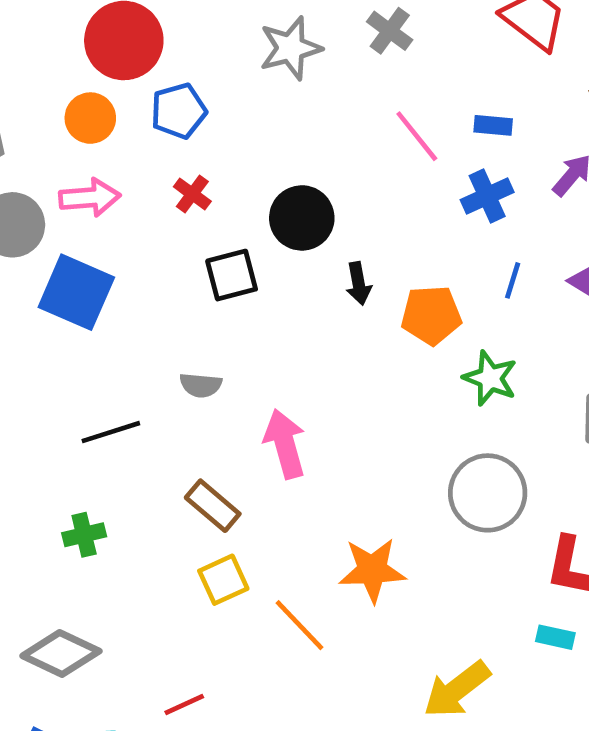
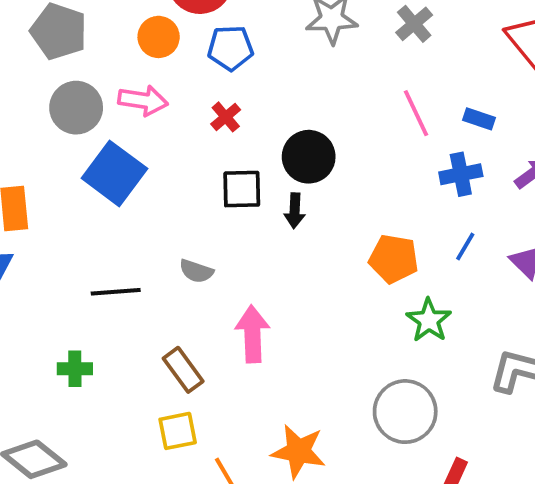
black arrow: (359, 284) -> (295, 211), moved

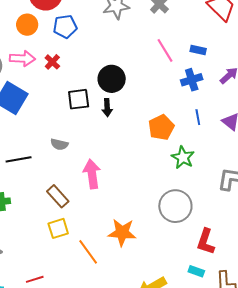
red cross: (226, 117) -> (52, 62), moved
blue line: (465, 247) -> (198, 117), turned -35
orange pentagon: (394, 259) -> (161, 127), turned -30

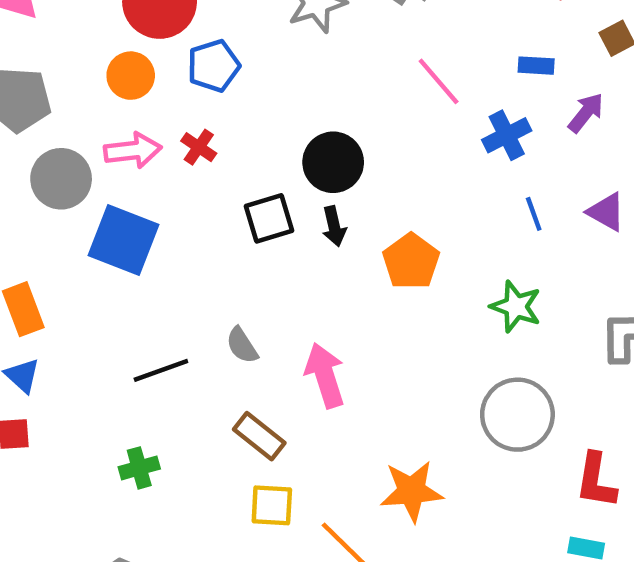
blue rectangle: (198, 50) -> (536, 66), moved
orange pentagon: (161, 127) -> (411, 261), moved
gray semicircle: (59, 144) -> (242, 345), moved, turned 54
yellow square: (58, 228) -> (272, 505), turned 30

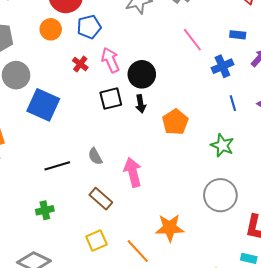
pink arrow: (133, 150) -> (110, 60), moved, turned -110
yellow square: (272, 505) -> (96, 241), moved, turned -30

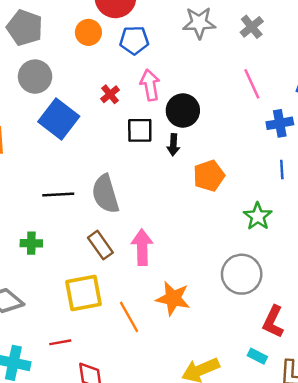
red cross: (80, 64) -> (110, 94), moved
gray semicircle: (95, 156) -> (105, 194), size x1.8
pink arrow: (133, 172) -> (142, 247), moved
yellow square: (96, 241) -> (84, 293), size x1.5

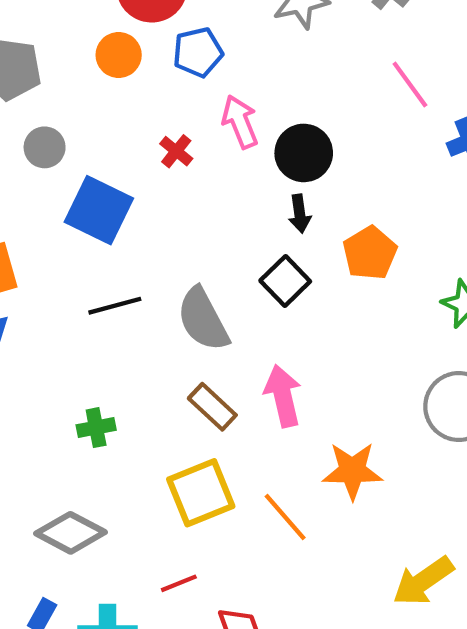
gray circle: (35, 77) -> (45, 147), size x0.7
black square: (140, 130) -> (285, 281), moved, turned -32
black line: (58, 195) -> (115, 306), moved

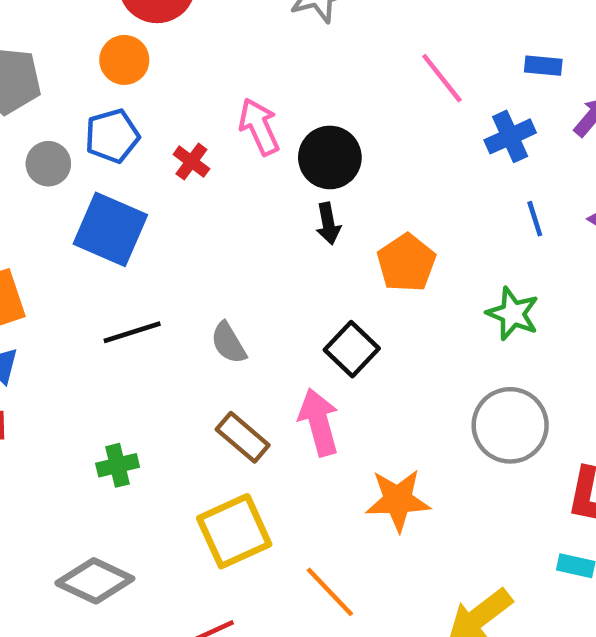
blue pentagon: (198, 52) -> (112, 136), moved
black square: (285, 281) -> (352, 349), moved
gray semicircle: (203, 319) -> (228, 343), size x0.6
orange line: (285, 517) -> (330, 592), moved

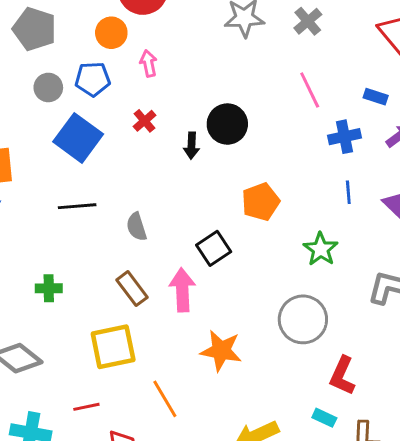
pink arrow: (259, 127) -> (148, 63), moved, size x0.7
red cross: (191, 162) -> (145, 121), moved
black arrow: (328, 224) -> (191, 146), moved

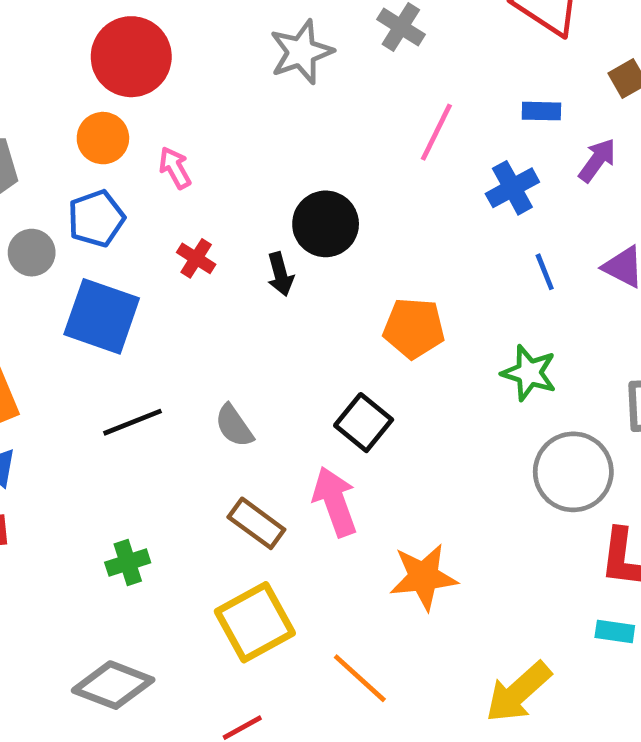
pink line: (310, 90) -> (436, 132), turned 69
orange pentagon: (261, 202) -> (414, 328), turned -30
gray circle: (303, 319) -> (573, 472), moved

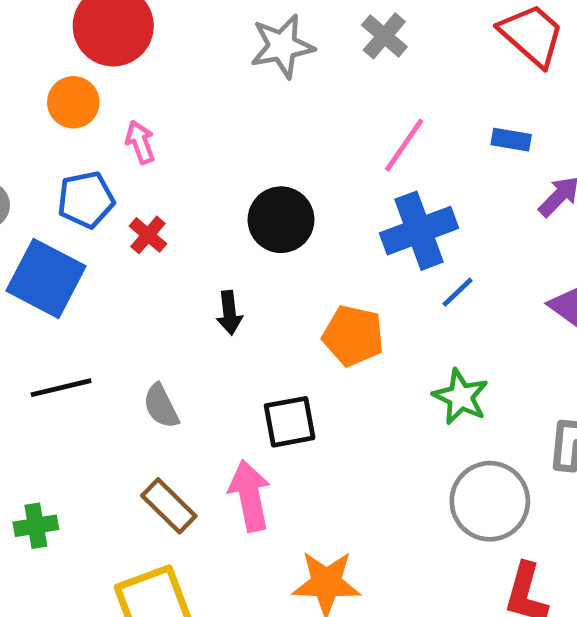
blue cross: (512, 188) -> (419, 231), moved, size x1.4
blue pentagon: (96, 219) -> (86, 200), moved
blue line: (545, 272) -> (457, 292), moved, turned 60
black arrow: (280, 274) -> (229, 313), moved
black square: (364, 423) -> (290, 422), turned 32

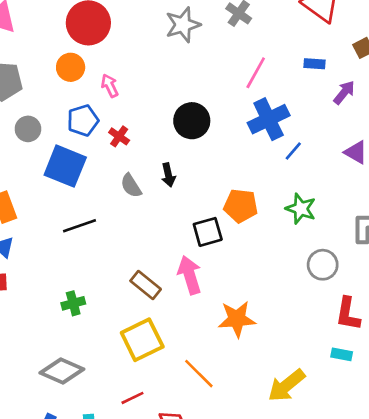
orange pentagon: (353, 336) -> (241, 206), moved
gray semicircle: (161, 406) -> (131, 186), moved
gray circle: (490, 501) -> (323, 265), size x0.7

